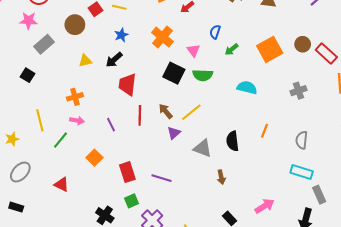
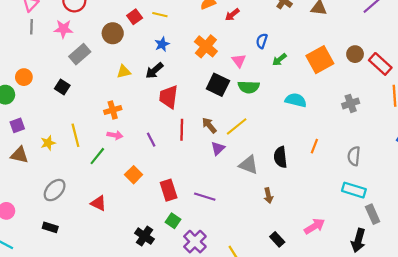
yellow star: (12, 139) -> (48, 143), moved
green square: (132, 201) -> (173, 221), turned -32

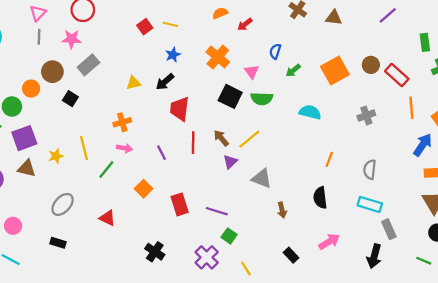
brown circle: (113, 33) -> (52, 72), moved
purple square: (17, 125) -> (24, 138), size x1.6
black semicircle: (280, 157) -> (320, 198), moved
green square: (173, 221) -> (229, 236), moved

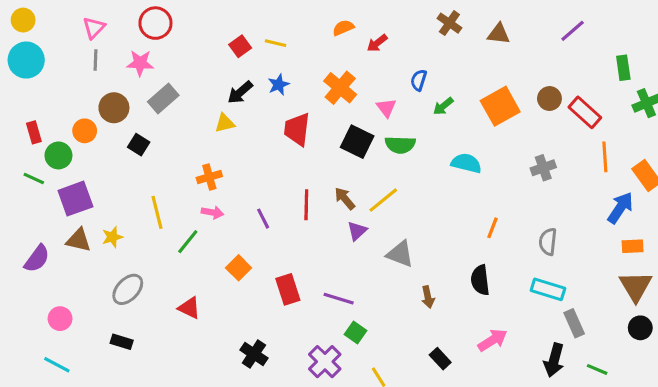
black arrow: (165, 82) -> (240, 92), moved
red trapezoid: (180, 109) -> (297, 129), moved
yellow star: (56, 156) -> (112, 237), moved
green line: (424, 261) -> (597, 369), moved

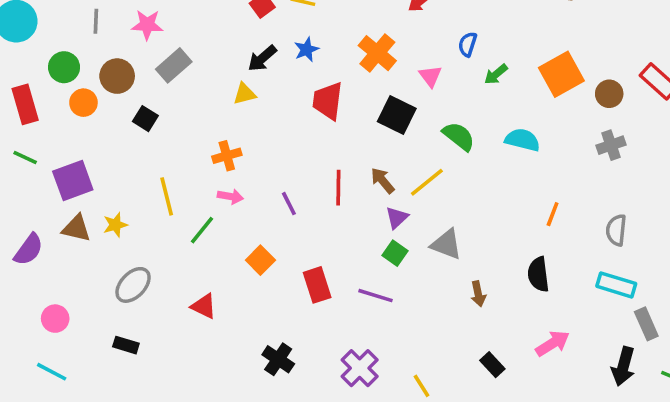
brown circle: (549, 99) -> (609, 94), moved
red rectangle: (34, 132) -> (25, 104), size x1.5
green semicircle: (400, 145) -> (459, 136), moved, turned -144
green circle: (58, 155) -> (64, 67), moved
green square: (356, 332) -> (395, 253), moved

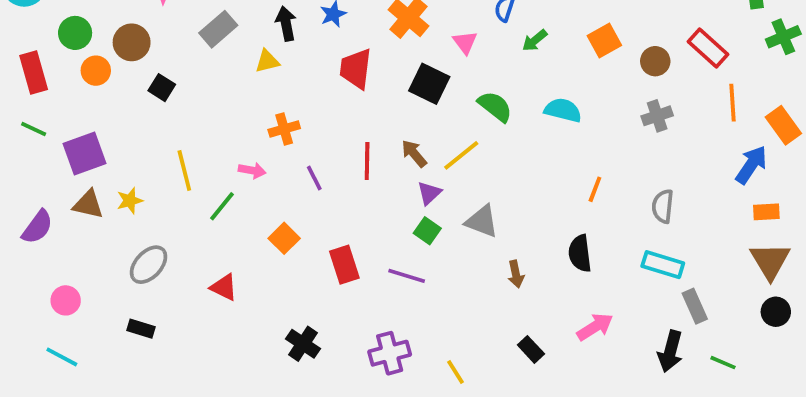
black arrow: (262, 58) -> (286, 24), turned 120
gray rectangle: (174, 65) -> (218, 29), moved
orange square: (561, 74) -> (604, 40), size x0.7
orange cross: (227, 156) -> (284, 129), moved
purple cross: (360, 368) -> (390, 353), turned 30

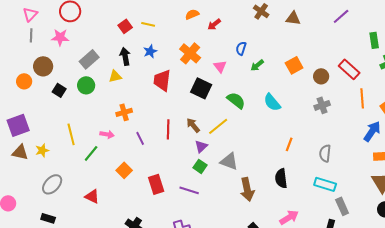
green circle: (75, 33) -> (86, 85), moved
cyan semicircle: (563, 110) -> (272, 102), turned -144
brown arrow: (516, 274) -> (247, 189), size x1.6

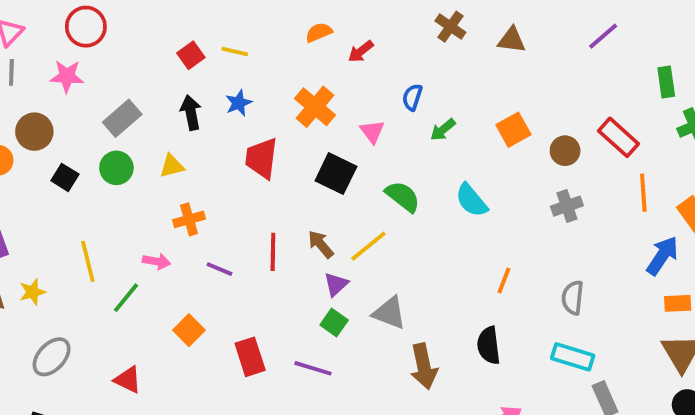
yellow triangle: (115, 76) -> (172, 166), moved
purple line: (140, 138) -> (220, 269), turned -40

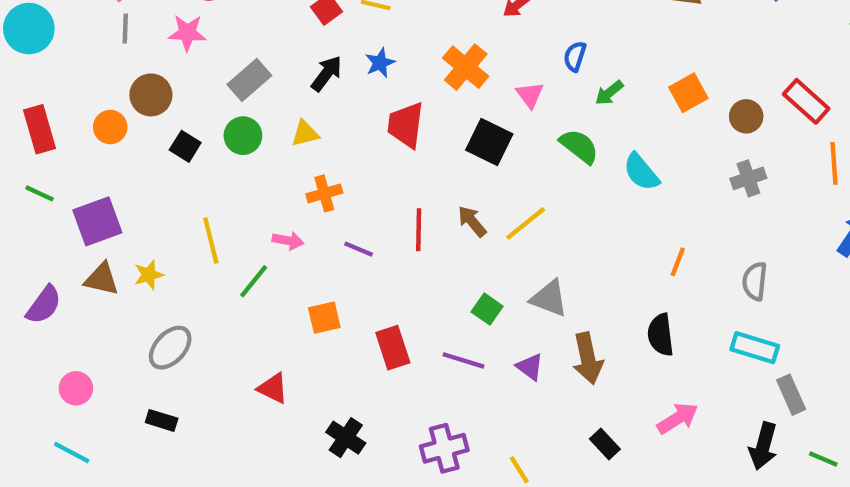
black arrow: (191, 112) -> (326, 74), turned 48
green semicircle: (403, 196) -> (579, 146), moved
purple triangle: (336, 284) -> (530, 367), moved, turned -40
orange square: (189, 330) -> (324, 318), turned 32
red triangle: (128, 380) -> (273, 388), moved

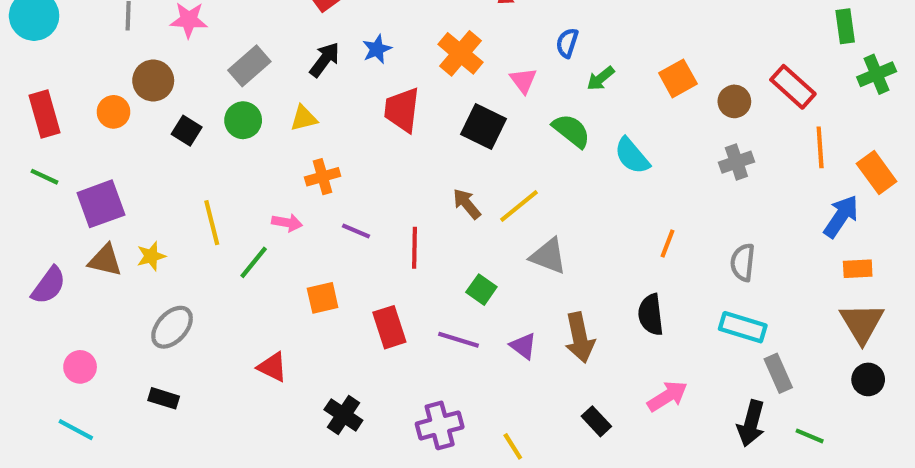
red line: (419, 230) -> (415, 248), moved
gray triangle: (549, 298) -> (548, 256), moved

